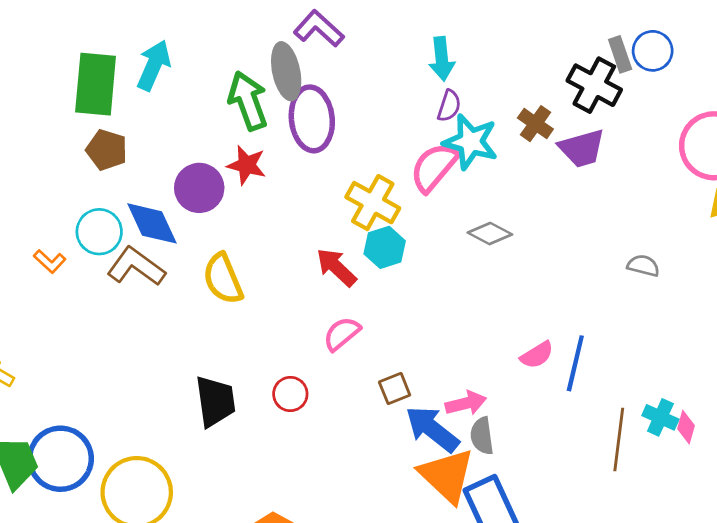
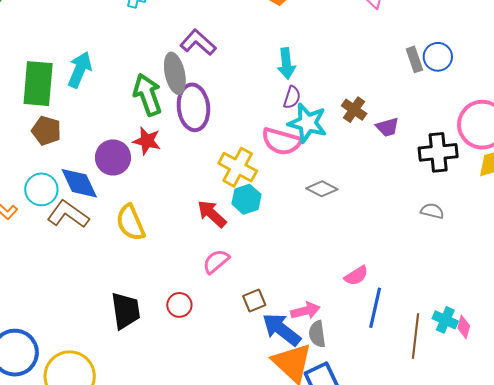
black cross: (594, 85) -> (438, 152), moved, turned -33
purple trapezoid: (582, 148) -> (387, 127), size x0.7
pink semicircle: (434, 167) -> (281, 141), turned -114
blue line: (575, 363) -> (375, 308), moved

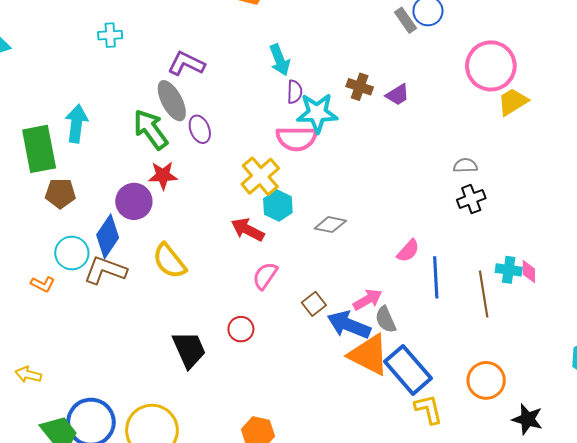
purple ellipse: (193, 107) -> (200, 129), size x0.6
black cross: (438, 152) -> (471, 199), moved, size x0.7
yellow cross: (238, 167) -> (260, 176), turned 36
blue diamond: (79, 183) -> (108, 236), turned 75
gray diamond: (322, 189) -> (330, 225), moved

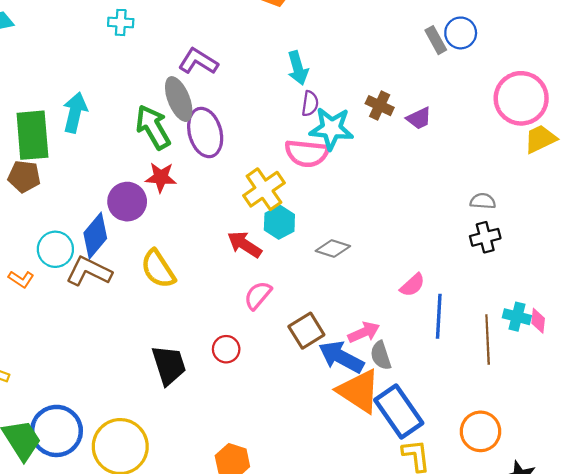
purple ellipse: (200, 129) -> (205, 133), size x1.6
brown pentagon: (60, 193) -> (24, 176), moved
brown square: (314, 304) -> (306, 331), size x1.4

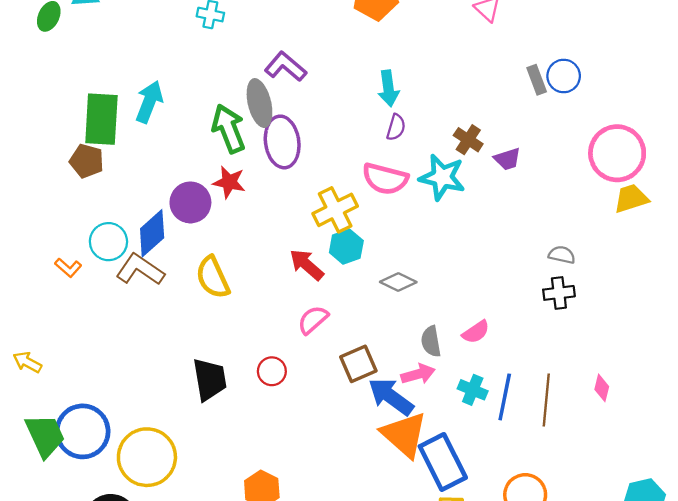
cyan star: (332, 129) -> (442, 177), moved
blue line: (439, 316) -> (505, 397), moved
cyan cross: (517, 317) -> (473, 390), moved
gray semicircle: (381, 355) -> (431, 341), moved

